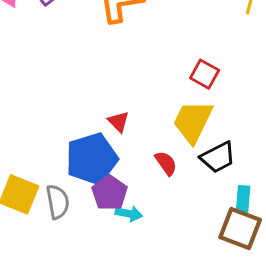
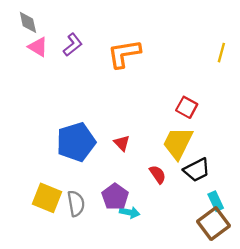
blue pentagon: (92, 159) -> (76, 142), moved
cyan rectangle: (243, 199) -> (216, 201), turned -30
brown square: (240, 229) -> (214, 224), turned 32

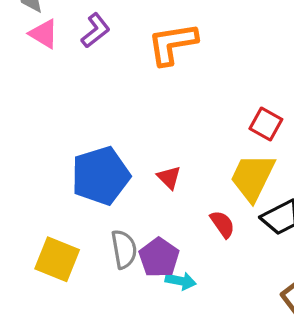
gray semicircle: (76, 203) -> (124, 249), moved

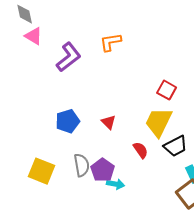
purple L-shape: (96, 30) -> (69, 57), moved, size x1.4
orange L-shape: (172, 44) -> (111, 42), size x0.7
blue pentagon: (101, 176) -> (68, 121), size x0.7

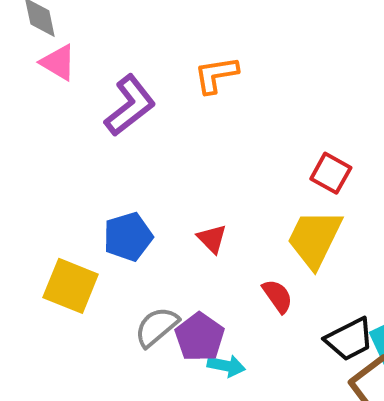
black trapezoid: (176, 146) -> (349, 339), moved
gray semicircle: (82, 165) -> (157, 327), turned -120
yellow square: (42, 171) -> (71, 286), moved

